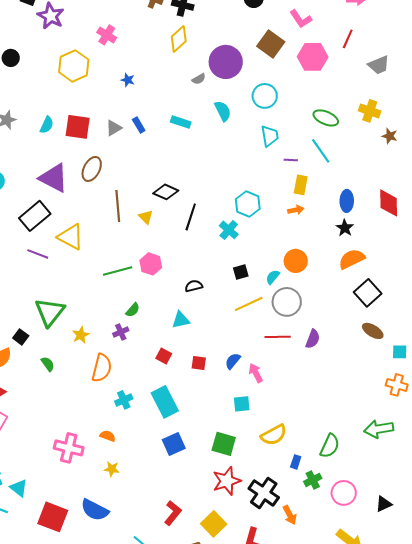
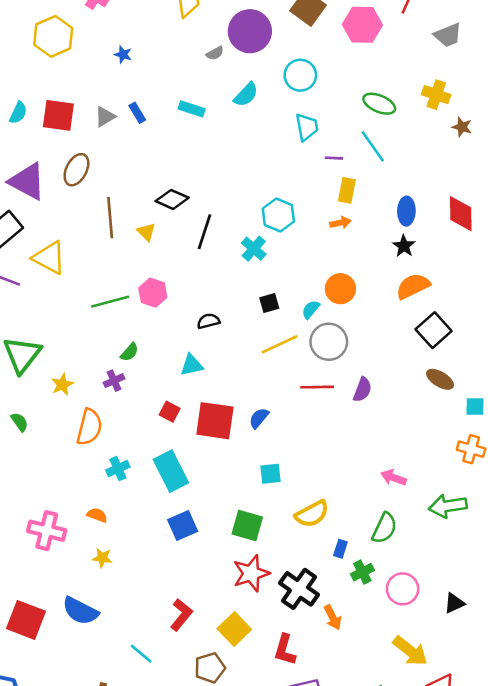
cyan semicircle: (223, 111) -> (246, 95), turned 70
red square: (199, 363) -> (215, 421), size x2.0
pink arrow: (256, 373) -> (393, 478), moved, turned -42

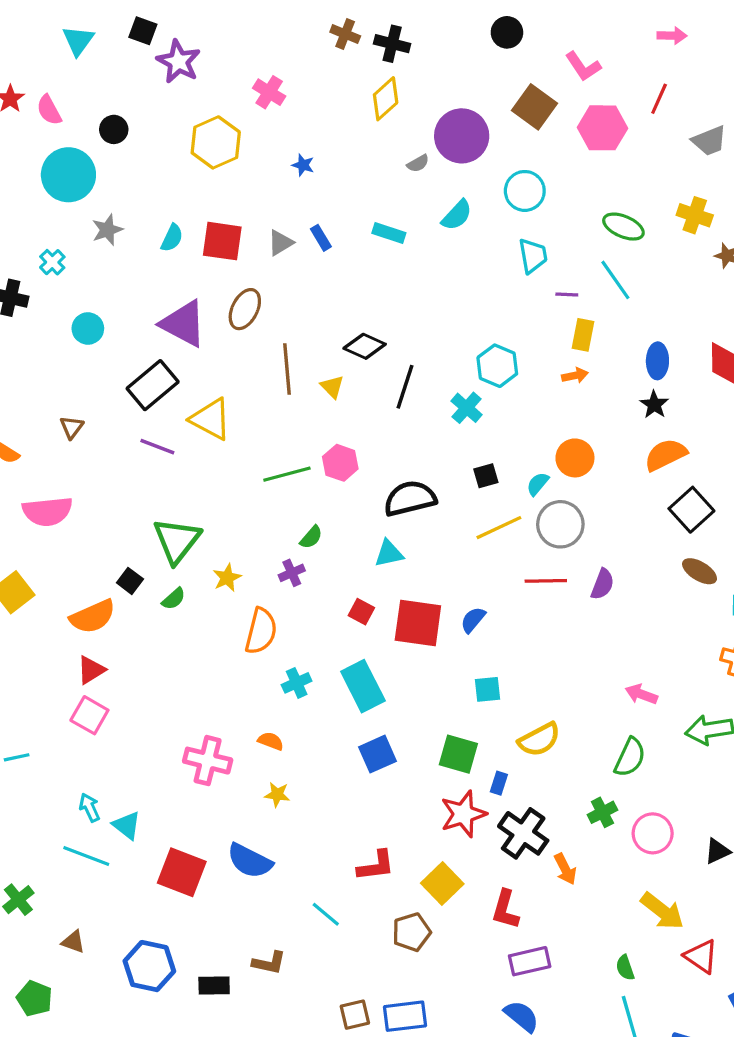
black semicircle: (208, 321) -> (410, 498), size x1.8
green semicircle: (20, 422) -> (174, 599), moved, turned 84
blue rectangle: (340, 549) -> (499, 783), moved
red L-shape: (181, 615) -> (376, 866), turned 44

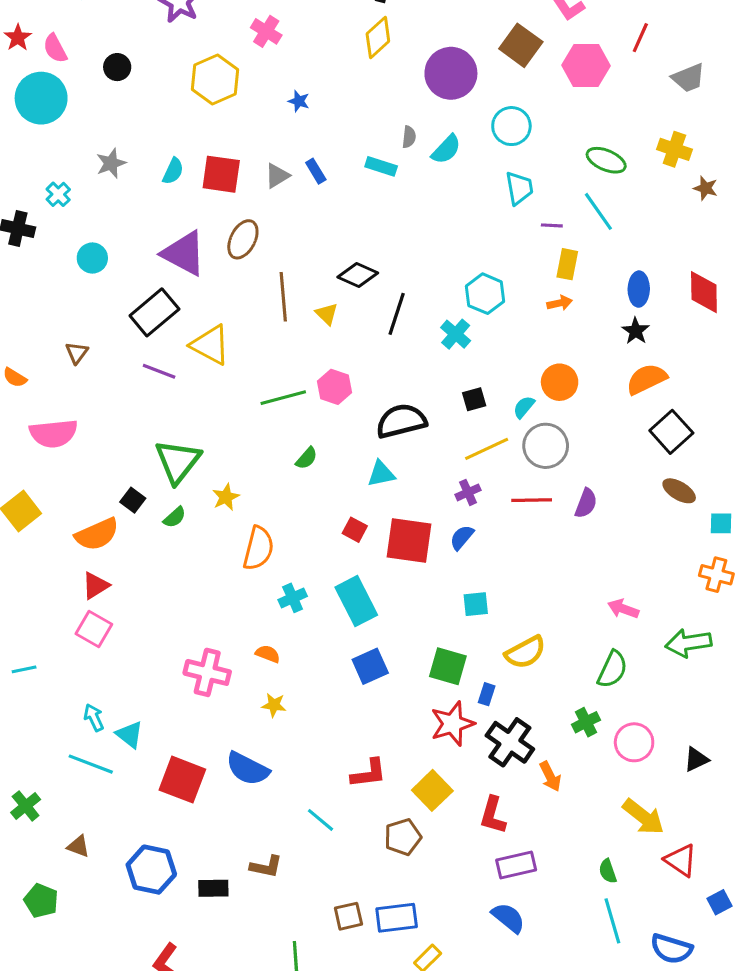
gray semicircle: (418, 163) -> (409, 137), moved, turned -55
cyan circle: (68, 175) -> (41, 98), moved
purple cross: (292, 573) -> (468, 492), moved

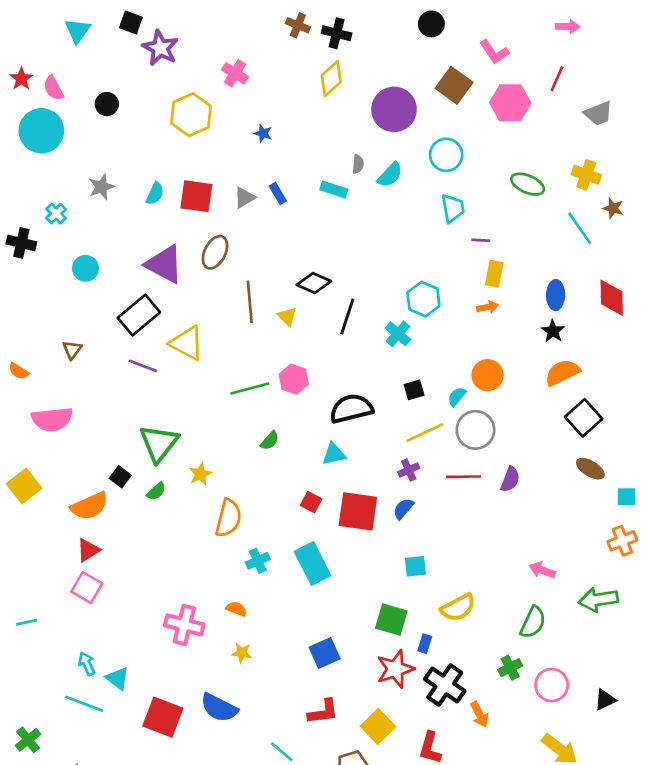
cyan line: (598, 211) -> (580, 228), moved
orange cross: (716, 575) -> (622, 541), turned -36
blue square: (370, 666) -> (325, 653), moved

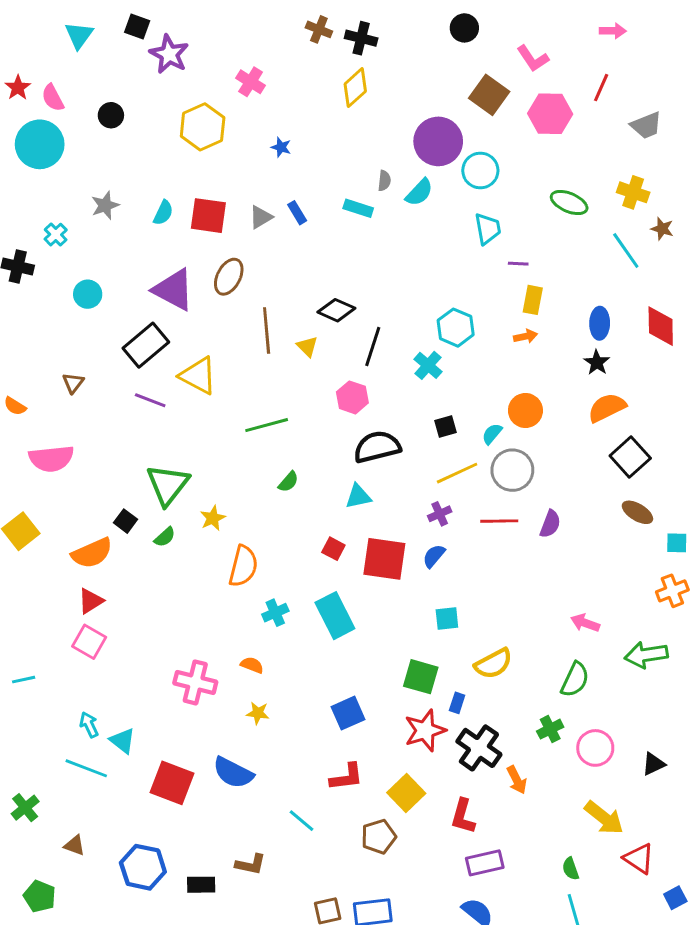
purple circle: (394, 109) -> (438, 141), moved
pink hexagon: (294, 379) -> (352, 397), moved

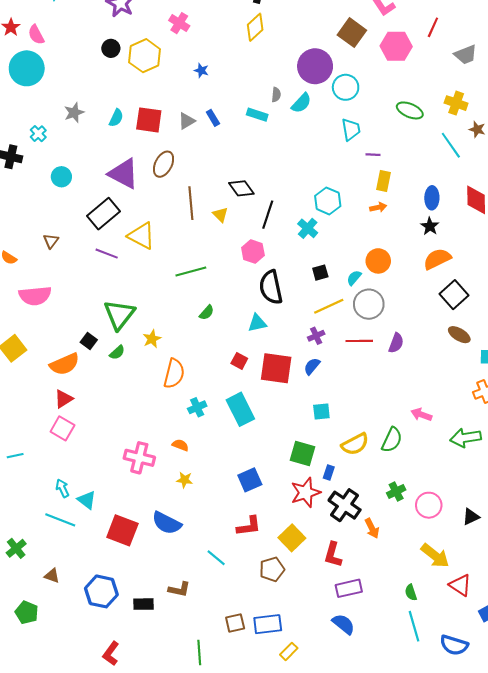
black circle: (111, 115) -> (111, 48), moved
black diamond: (336, 310) -> (241, 188), turned 30
black semicircle: (377, 447) -> (271, 287), turned -88
green semicircle: (575, 680) -> (392, 440), moved

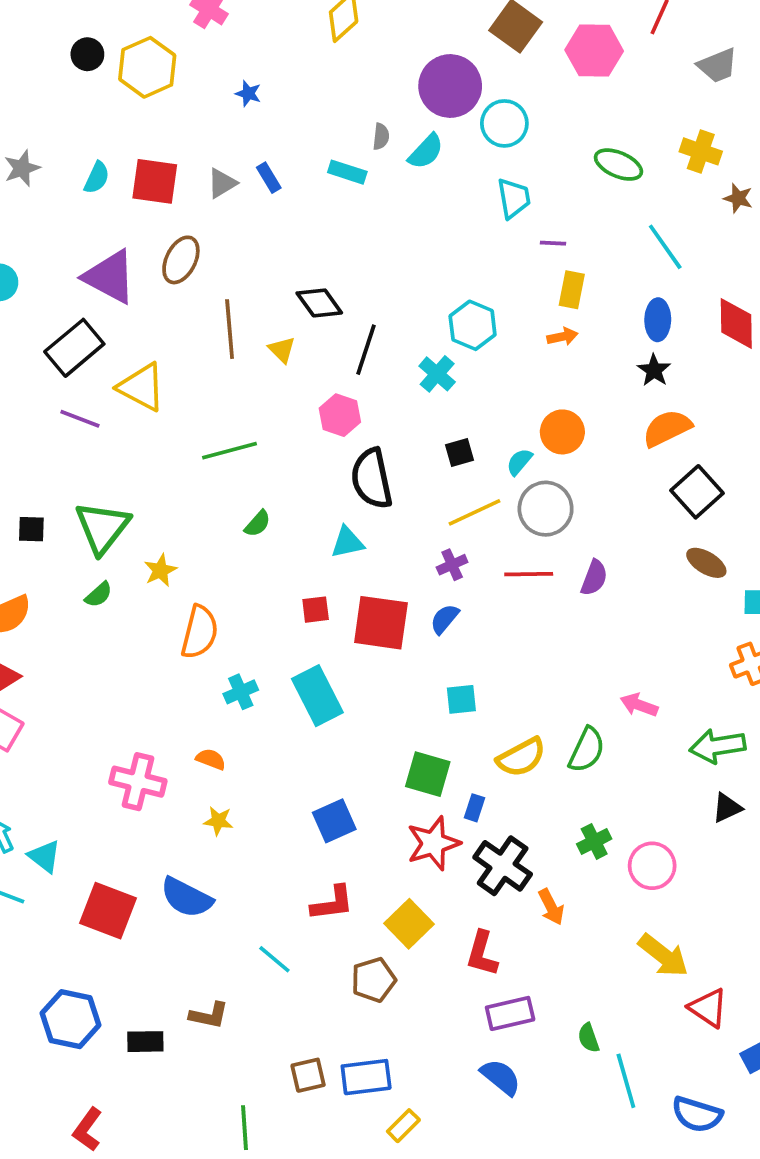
cyan line: (451, 145) -> (665, 247), moved
black square: (89, 341) -> (31, 529), moved, turned -35
red square: (239, 361) -> (316, 610), turned -35
black triangle: (471, 517) -> (727, 808), moved
green semicircle: (411, 592) -> (589, 1038), moved

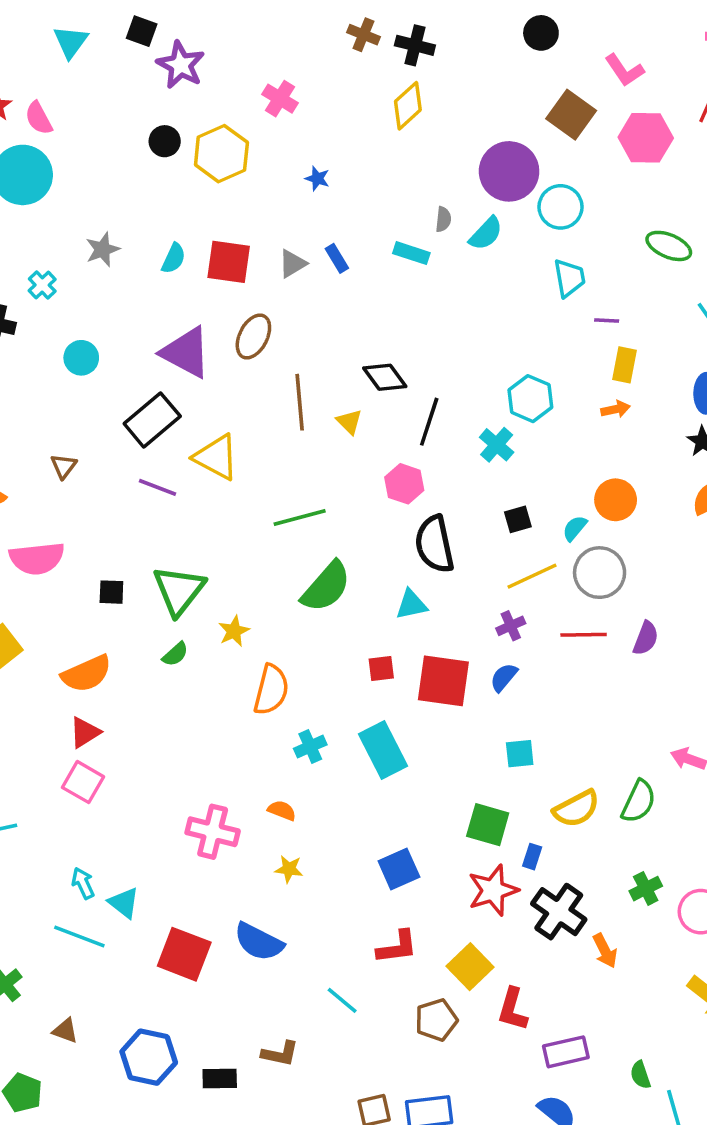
green semicircle: (258, 524) -> (326, 587), size x2.0
red L-shape: (482, 954) -> (513, 1009), moved

